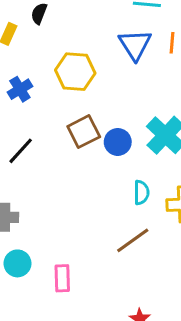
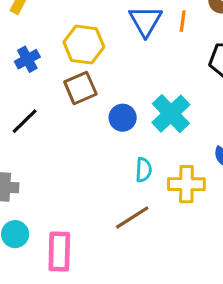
brown square: (84, 132) -> (80, 88), moved
pink rectangle: (62, 278) -> (59, 252), size x1.4

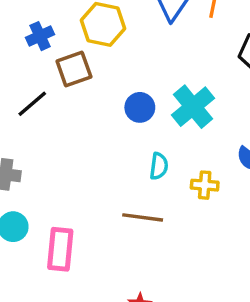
brown square: (80, 88) -> (74, 69), moved
yellow cross: (186, 184) -> (205, 185), size x0.7
brown line: (132, 217) -> (143, 217), turned 36

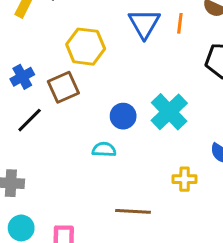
blue cross: (40, 36) -> (22, 77), moved
cyan semicircle: (159, 166) -> (104, 149), moved, turned -90

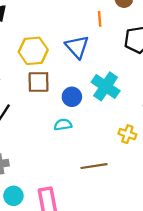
blue triangle: (144, 23) -> (77, 47), moved
brown square: (63, 87) -> (39, 82), moved, turned 35
yellow cross: (185, 179) -> (127, 134), turned 30

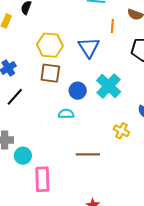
cyan circle: (13, 196) -> (23, 156), moved

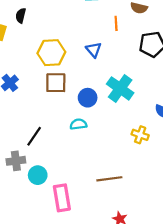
blue triangle: (89, 47) -> (94, 50), size x0.7
black line: (15, 97) -> (34, 136), moved
brown line: (88, 154) -> (109, 179), moved

